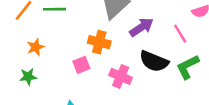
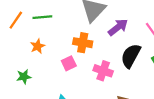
orange star: (36, 47) -> (38, 46), moved
black semicircle: (154, 61) -> (131, 56), turned 100

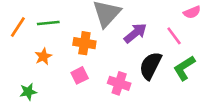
orange cross: (83, 43) -> (84, 43), moved

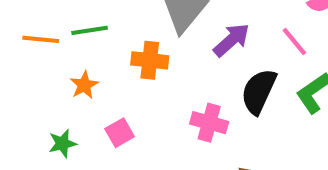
orange line: (18, 27) -> (41, 39), turned 65
pink square: (80, 75) -> (120, 133), moved

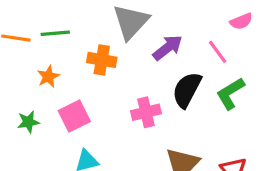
pink cross: (209, 123) -> (146, 112), turned -32
pink square: (120, 133) -> (74, 116), size x1.4

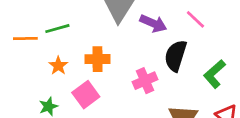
purple arrow: (168, 48) -> (153, 23), turned 72
orange cross: (102, 60) -> (98, 59), moved
green L-shape: (230, 93) -> (214, 74), moved

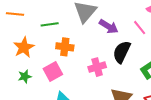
green line: (57, 29) -> (50, 24), moved
orange line: (25, 39) -> (15, 14), moved
orange star: (58, 66) -> (24, 47), moved, size x1.5

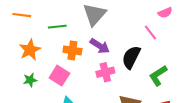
purple arrow: (109, 26) -> (100, 46), moved
pink square: (53, 71) -> (59, 76), turned -30

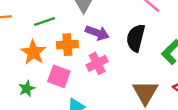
orange star: (30, 50) -> (33, 52), moved
pink cross: (105, 72) -> (97, 63), moved

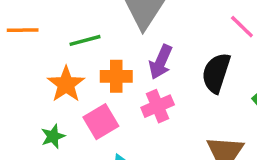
purple arrow: (97, 33) -> (161, 62), turned 90
pink square: (59, 76) -> (101, 122), turned 35

